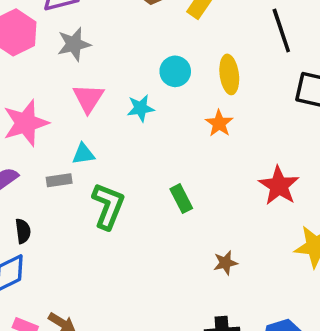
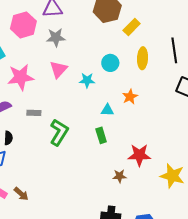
yellow ellipse: (229, 74) -> (143, 58), moved
cyan triangle: (83, 154) -> (107, 110), moved
red star: (279, 186) -> (139, 155), moved, turned 30

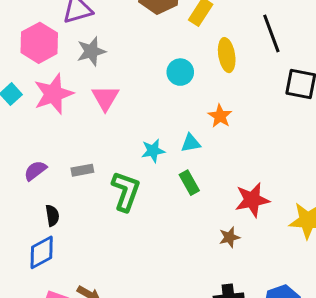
pink star: (21, 77) -> (53, 94), moved
cyan star: (87, 80) -> (153, 151), moved

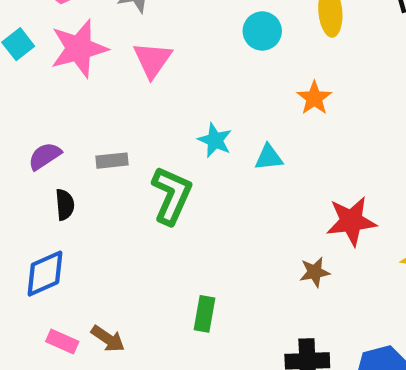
cyan triangle: (191, 143) -> (269, 157), moved
cyan star: (153, 151) -> (215, 140), turned 30
green rectangle: (189, 183) -> (205, 314), moved, turned 35
black semicircle: (52, 216) -> (65, 205), moved

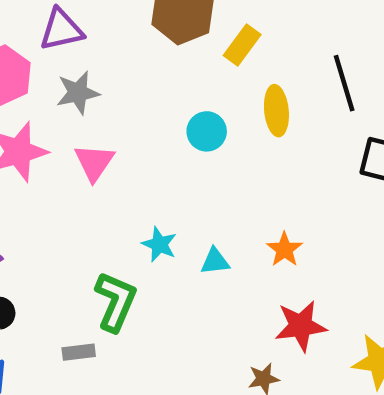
orange star: (314, 98) -> (284, 249), moved
gray rectangle: (112, 161) -> (79, 352), moved

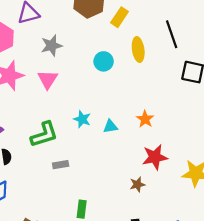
gray star: (78, 93) -> (51, 46), moved
green L-shape: (116, 302) -> (44, 135), moved, turned 52
gray rectangle: (79, 352) -> (61, 165), moved

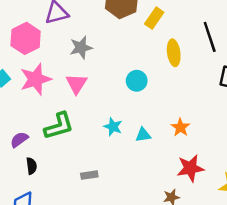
cyan circle: (104, 61) -> (137, 81), moved
green L-shape: (44, 135) -> (59, 126), moved

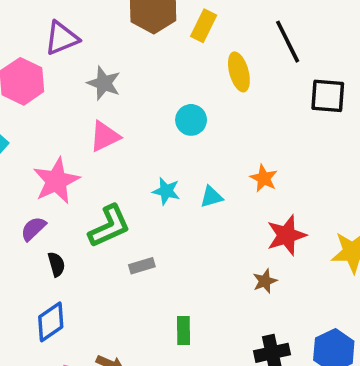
gray star: (81, 48) -> (104, 83), turned -30
pink star: (36, 79) -> (56, 181), moved
pink triangle: (76, 84) -> (105, 136), turned 40
green L-shape: (59, 126) -> (109, 226), moved

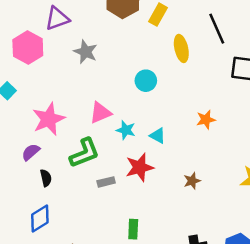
pink triangle: (105, 136) -> (100, 113), moved
orange star: (264, 178) -> (206, 120), moved, turned 30
cyan triangle: (211, 197) -> (158, 136), turned 42
red star: (286, 235) -> (140, 167), moved
brown star: (265, 281) -> (192, 181), moved

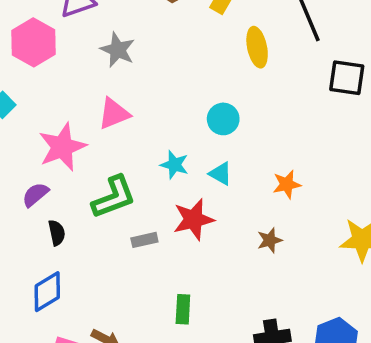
cyan circle: (146, 81) -> (223, 119), moved
pink triangle: (100, 113) -> (114, 114), moved
orange star: (206, 120) -> (287, 184), moved

